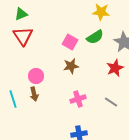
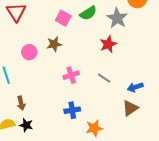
brown star: (71, 66) -> (54, 44), moved
brown arrow: (34, 94) -> (21, 103), moved

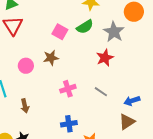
brown arrow: (21, 103) -> (25, 106), moved

